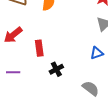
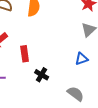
black cross: (56, 69) -> (42, 75), turned -32

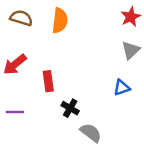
gray semicircle: (76, 94) -> (91, 133), moved

